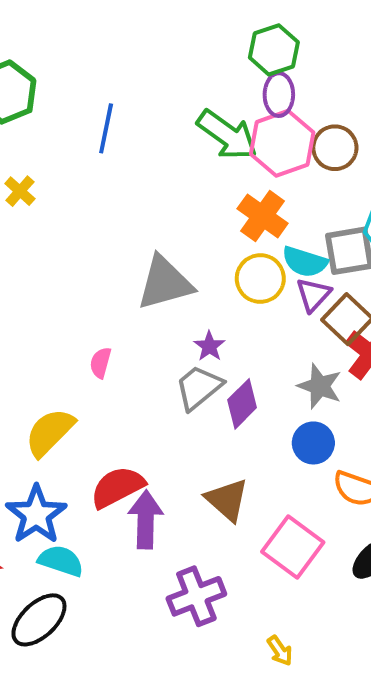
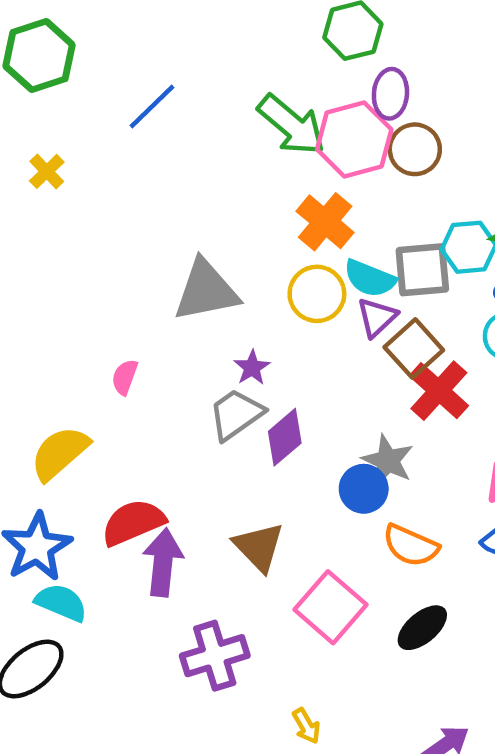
purple ellipse: (279, 95) -> (390, 94), moved
blue line: (106, 128) -> (152, 107), turned 30
gray star: (320, 386) -> (388, 461), moved

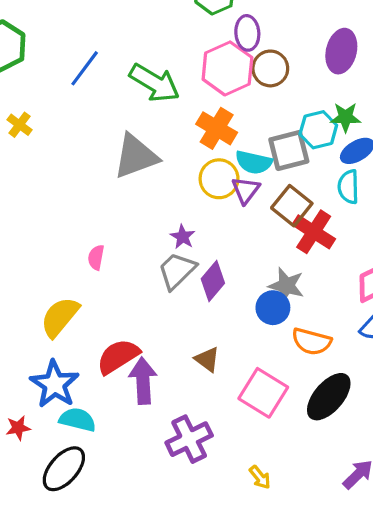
green arrow: (291, 125) -> (155, 83), moved
gray triangle: (206, 291) -> (136, 156), moved
purple triangle: (377, 317) -> (246, 190), moved
brown triangle: (259, 547) -> (207, 359), size x0.7
black ellipse: (422, 628) -> (329, 397), size x1.4

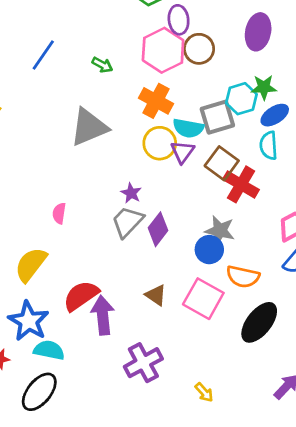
green arrow: (155, 83) -> (102, 65), size x0.5
pink square: (263, 393) -> (203, 299), moved

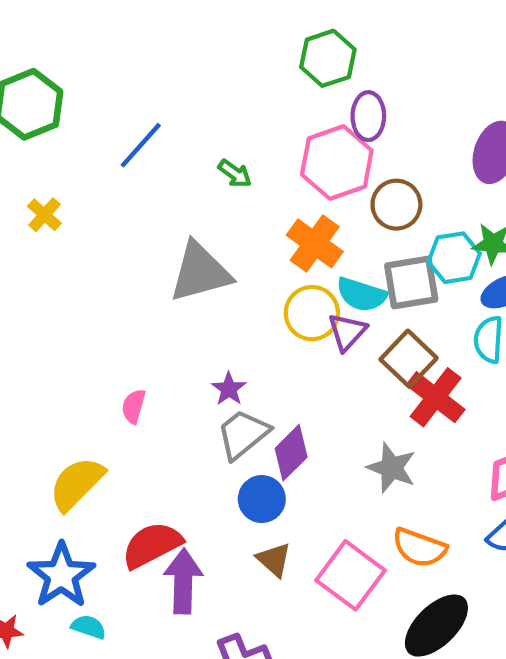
brown circle: (199, 49) -> (396, 205), moved
purple star: (131, 193) -> (229, 389), moved
blue circle: (209, 250) -> (262, 499), moved
cyan semicircle: (49, 350) -> (89, 627), size x0.7

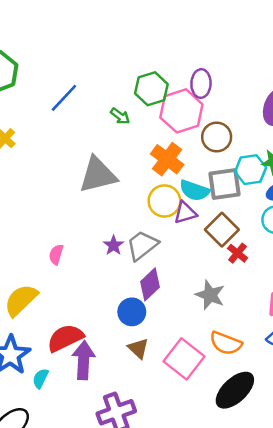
green hexagon: (328, 58) -> (151, 89), moved
purple triangle: (347, 332) -> (185, 213), turned 30
red cross: (436, 397) -> (238, 253), size x0.6
gray trapezoid: (243, 434) -> (142, 245), moved
cyan semicircle: (89, 627) -> (40, 378), moved, turned -84

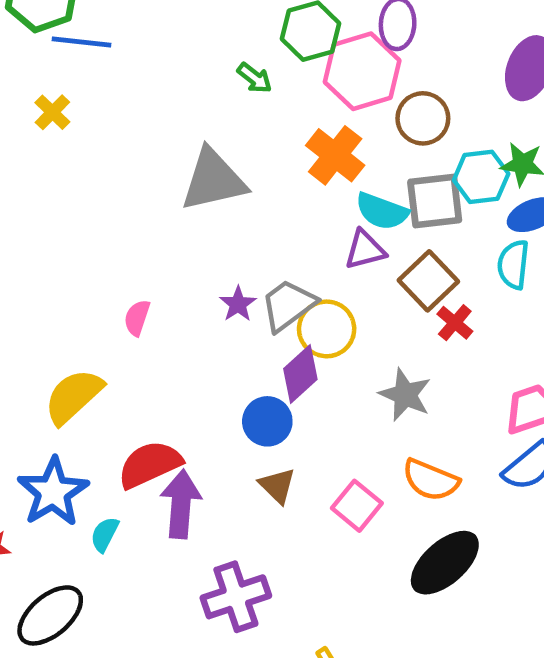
blue line: (64, 98) -> (82, 42), moved, turned 52
yellow circle: (164, 201) -> (327, 329), moved
pink square: (184, 359) -> (357, 506), size x0.7

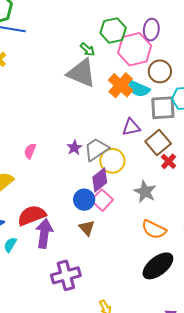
gray triangle: (213, 180) -> (81, 73), moved, turned 32
cyan semicircle: (382, 211) -> (138, 89), moved
pink square: (357, 506) -> (102, 200), moved

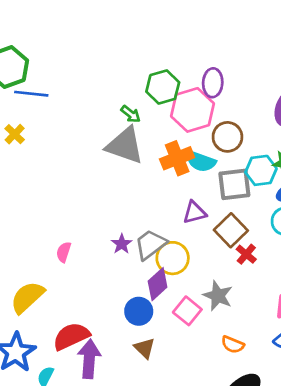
orange cross: (121, 85) -> (177, 158), turned 30
pink square: (102, 200) -> (187, 311), moved
orange semicircle: (154, 229) -> (233, 345), size x0.7

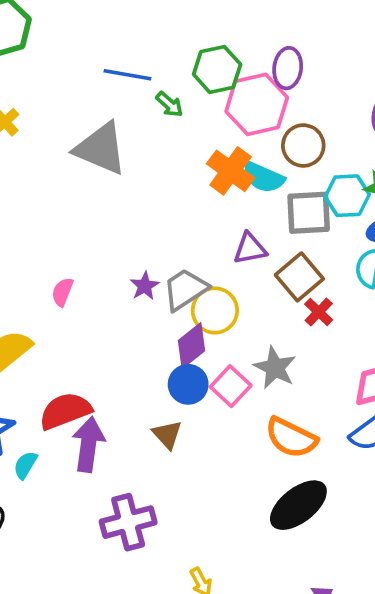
blue line: (31, 94) -> (127, 75), moved
gray triangle: (125, 145) -> (101, 149), moved
orange cross: (177, 158) -> (231, 171), turned -36
blue circle: (139, 311) -> (188, 384), moved
orange semicircle: (233, 345) -> (291, 438), size x1.6

